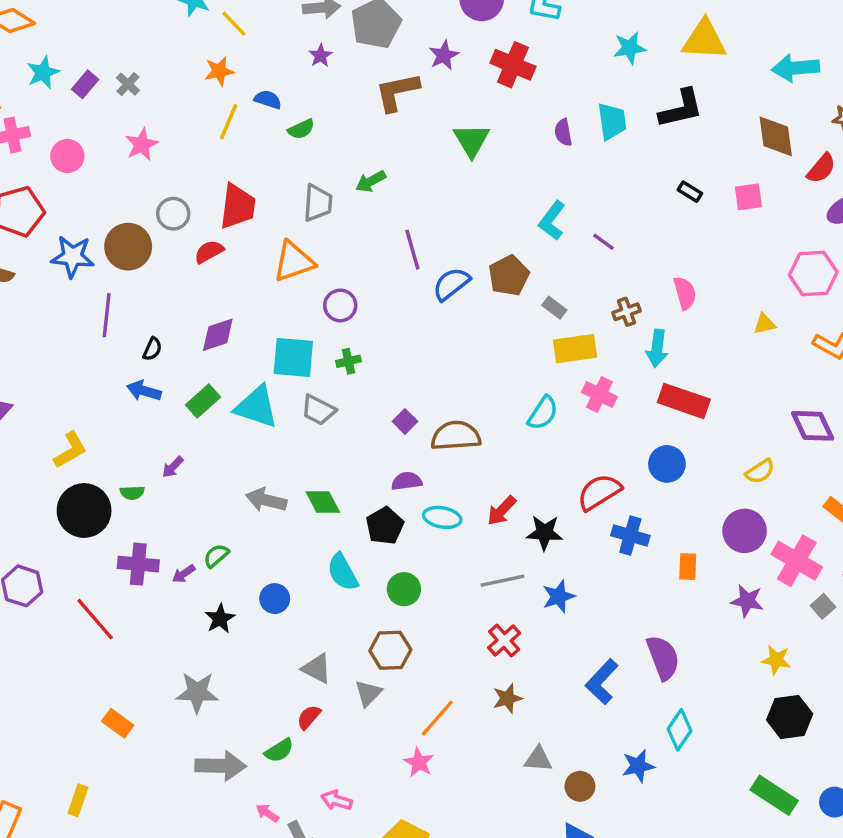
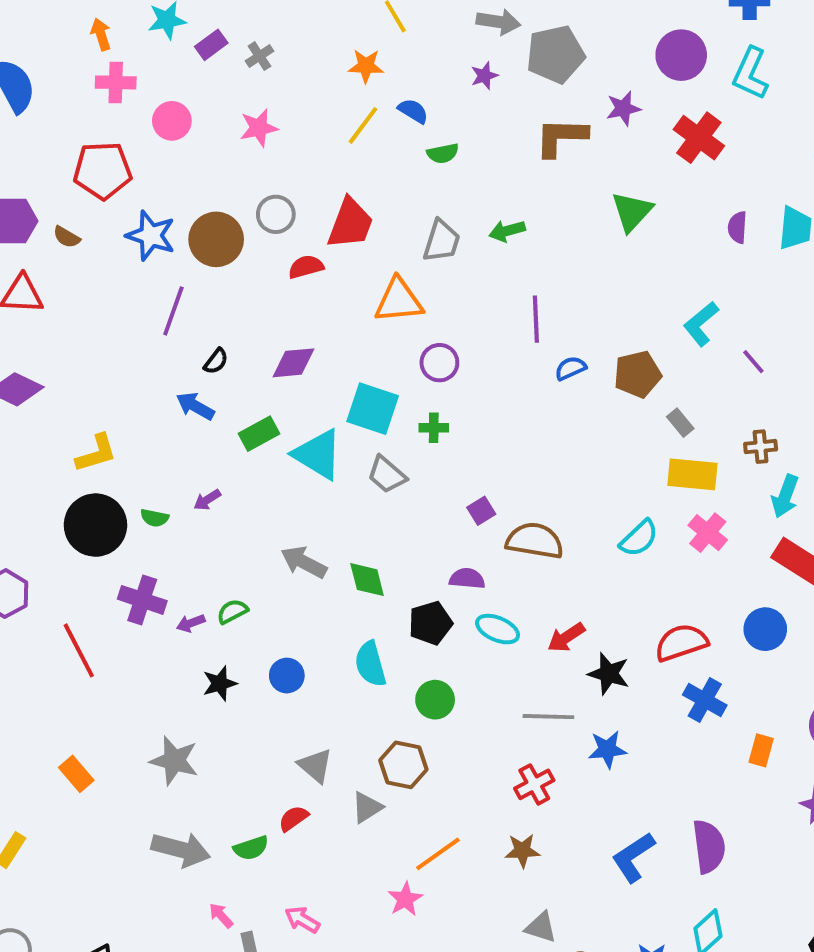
blue semicircle: (451, 284) -> (570, 368), size x0.7

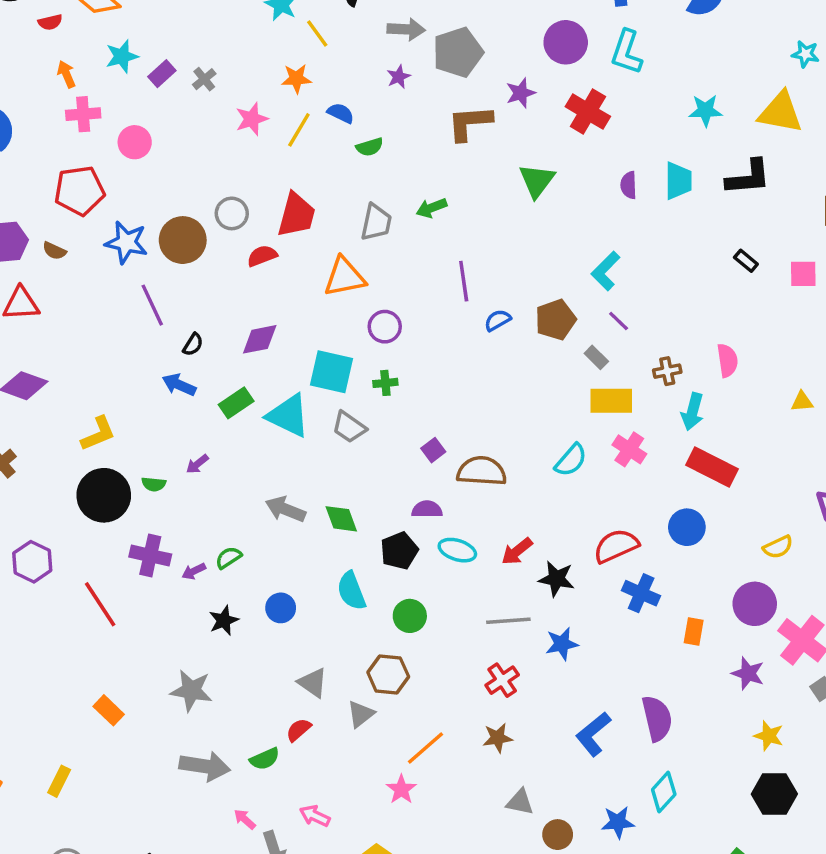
pink star: (259, 128) -> (252, 119), moved
purple line: (173, 311) -> (152, 305), turned -39
purple line: (753, 362) -> (619, 321), moved

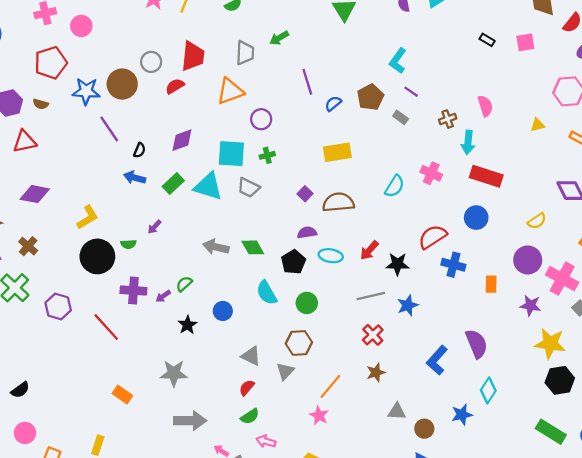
yellow rectangle: (611, 401) -> (337, 152), moved
yellow star: (769, 736) -> (550, 344), size x1.6
green semicircle: (265, 759) -> (250, 416), moved

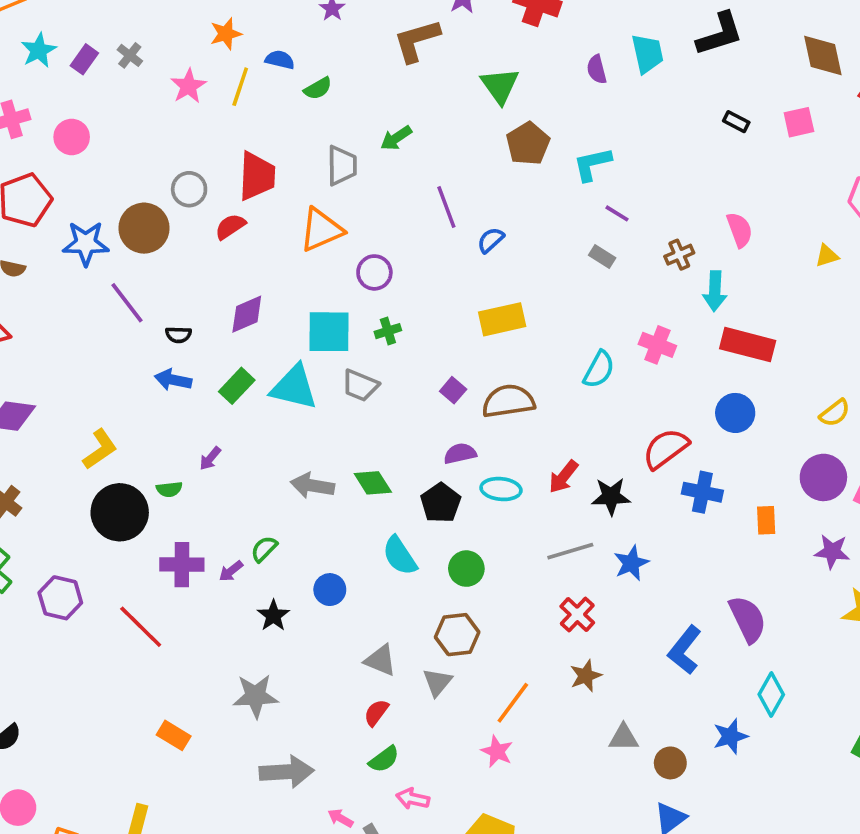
cyan L-shape: (398, 61) -> (592, 164), turned 45
brown pentagon: (370, 97) -> (528, 144), moved
black semicircle: (139, 150) -> (178, 335), turned 72

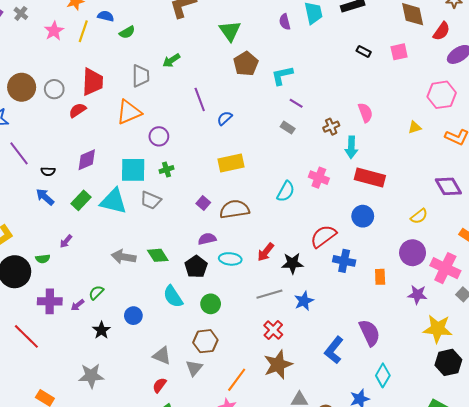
brown circle: (144, 228) -> (22, 87), moved
blue arrow: (173, 380) -> (45, 197), turned 30
brown star: (586, 676) -> (278, 365), size x1.6

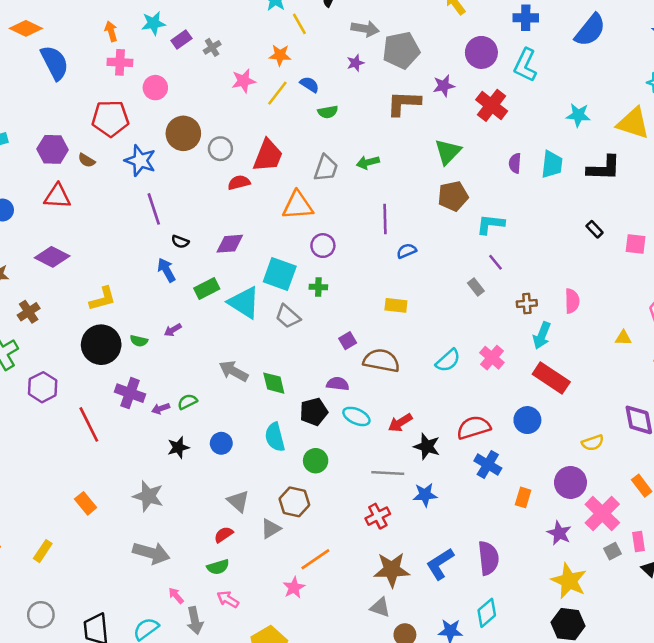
yellow rectangle: (231, 163) -> (396, 305), size x0.7
brown star: (278, 365) -> (392, 570), moved

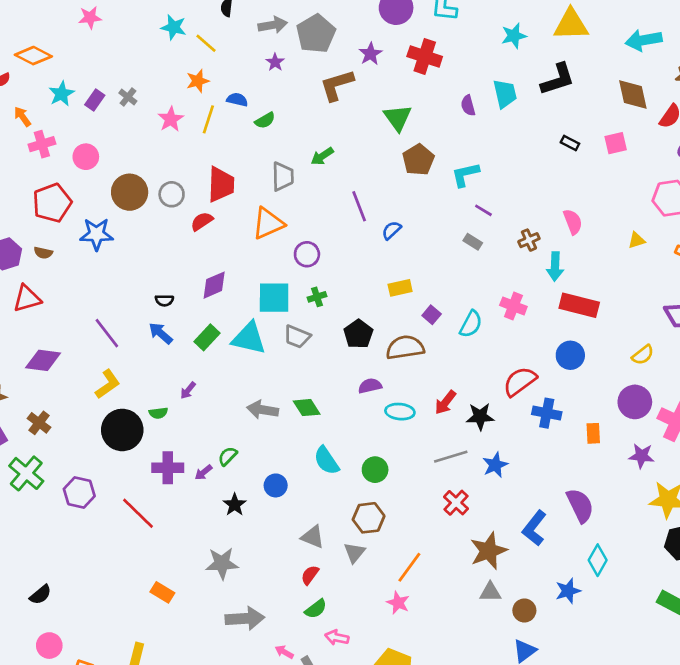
purple line: (154, 209) -> (107, 333), moved
purple square: (348, 341) -> (432, 315), moved
black pentagon: (314, 412) -> (358, 334), moved

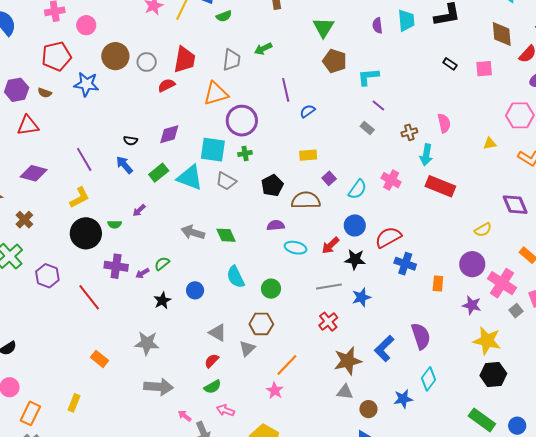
brown pentagon: (418, 160) -> (335, 61), turned -30
purple circle: (307, 254) -> (242, 121), size x1.6
blue circle: (570, 355) -> (355, 225), moved

